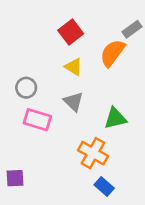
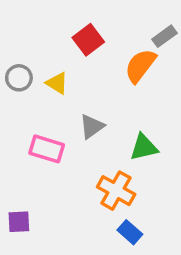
yellow triangle: (73, 67) -> (57, 83), moved
gray circle: (26, 88) -> (19, 78), moved
gray triangle: (73, 102) -> (92, 126), turned 40

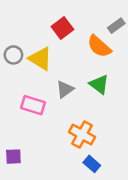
orange semicircle: (140, 66) -> (99, 46), turned -85
yellow triangle: (57, 83) -> (40, 59), size x1.5
green triangle: (144, 147) -> (99, 84), moved, turned 50

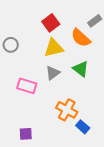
yellow triangle: (40, 59) -> (54, 48), moved, turned -45
purple square: (13, 157) -> (26, 134), moved
blue rectangle: (92, 164) -> (83, 127), moved

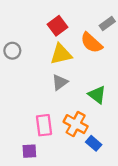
green triangle: (81, 69) -> (97, 95), moved
pink rectangle: (27, 86) -> (44, 125), moved, turned 66

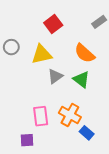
orange semicircle: (91, 43) -> (85, 53), moved
yellow triangle: (61, 54) -> (42, 54), moved
green triangle: (97, 95) -> (81, 79), moved

